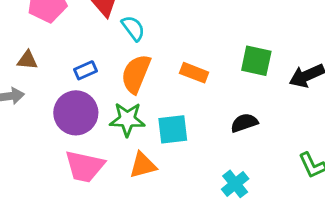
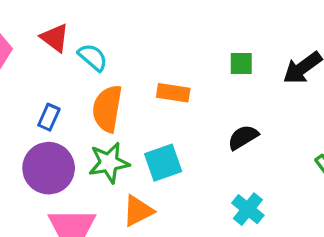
green square: (256, 61) -> (241, 64), size x0.7
blue rectangle: (85, 70) -> (49, 117), turned -30

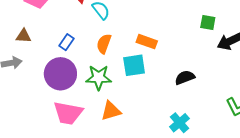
green square: (241, 64) -> (208, 23), moved
orange semicircle: (107, 109) -> (104, 44), size x0.7
cyan square: (163, 163) -> (134, 65), moved

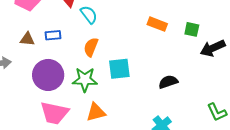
brown triangle: (24, 36) -> (27, 39), moved
blue rectangle: (67, 42) -> (53, 35), moved, turned 49
orange rectangle: (147, 42) -> (157, 24), moved

